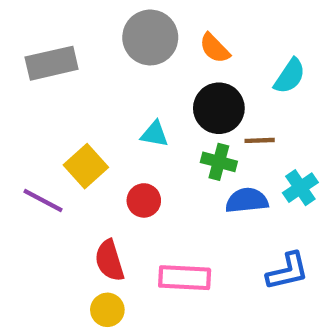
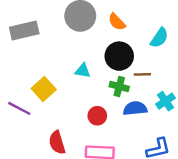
red circle: (144, 200) -> (97, 116), moved

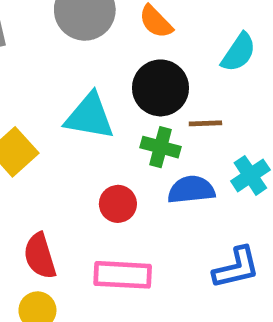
cyan triangle: (83, 71) -> (90, 116), size x1.6

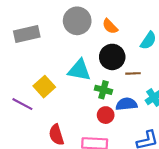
green cross: (160, 147) -> (103, 90), moved
red circle: (118, 204) -> (106, 115), moved

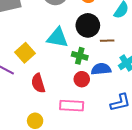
red semicircle: (56, 135) -> (38, 83), moved

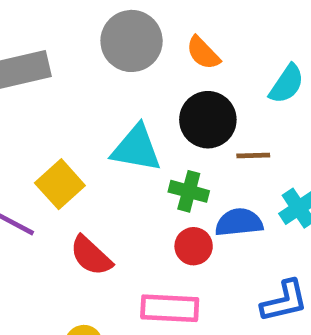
red semicircle: (38, 83) -> (91, 256), turned -30

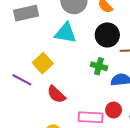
cyan triangle: (136, 148) -> (66, 33), moved
red circle: (194, 246) -> (114, 110), moved

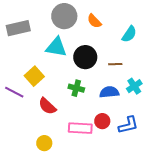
black circle: (107, 35) -> (85, 57), moved
green cross: (99, 66) -> (76, 88), moved

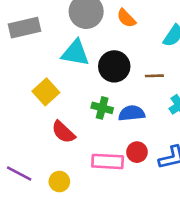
purple line: (14, 92) -> (19, 174), moved
blue semicircle: (109, 92) -> (132, 113), moved

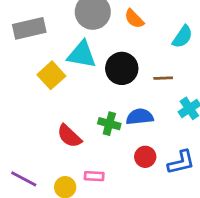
yellow square: (46, 92) -> (51, 75), moved
green cross: (102, 108) -> (109, 124), moved
pink rectangle: (108, 161) -> (94, 176), moved, size x0.6

